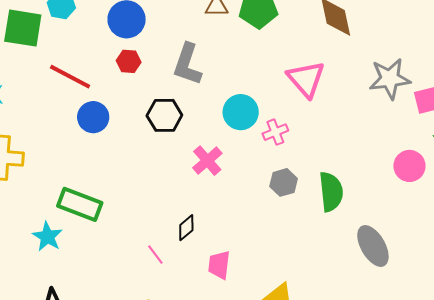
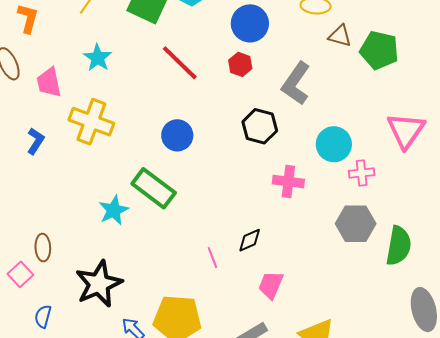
blue circle: (93, 117) -> (177, 135), moved
pink cross: (207, 161) -> (288, 182), turned 32
gray hexagon: (284, 182) -> (356, 224), size x1.4

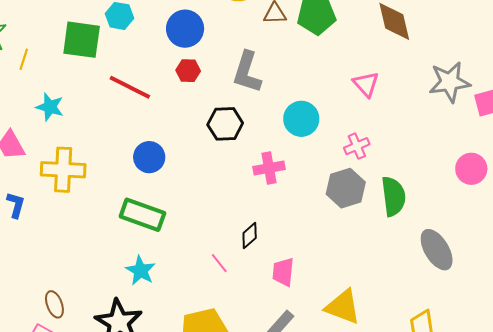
pink triangle: (406, 130) -> (366, 84), size x0.7
pink cross: (362, 173) -> (357, 146), moved
cyan star: (114, 210) -> (140, 271), moved

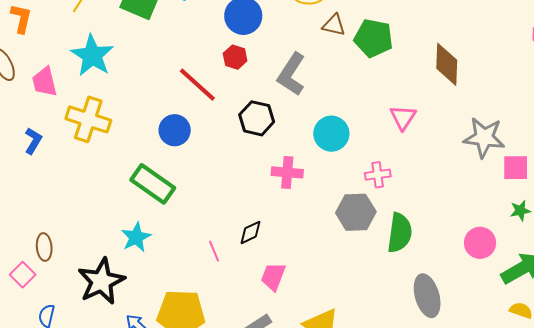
red line: (130, 87) -> (197, 85), moved
cyan star: (50, 107) -> (92, 55), size x1.5
pink circle: (471, 169) -> (480, 243), moved

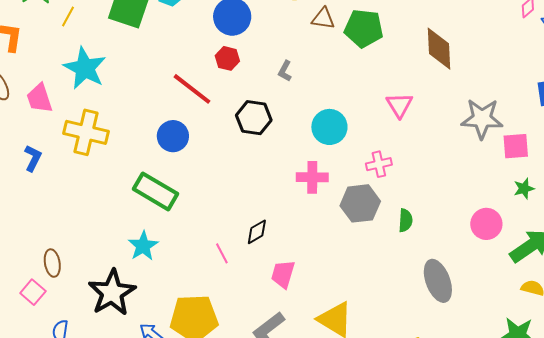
gray L-shape: (291, 74) -> (285, 71), size x0.5
pink cross: (287, 172) -> (312, 177), moved
green semicircle: (400, 233) -> (405, 220), size x0.6

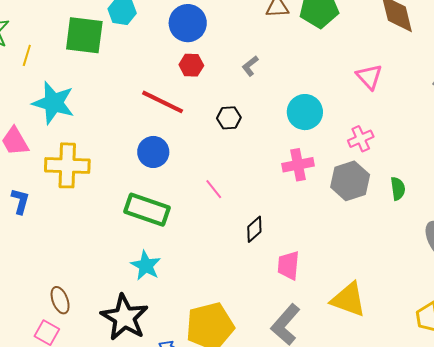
gray L-shape: (285, 71) -> (250, 66), turned 35
black hexagon: (254, 118) -> (229, 118), size x0.7
pink line: (222, 253) -> (214, 189), moved

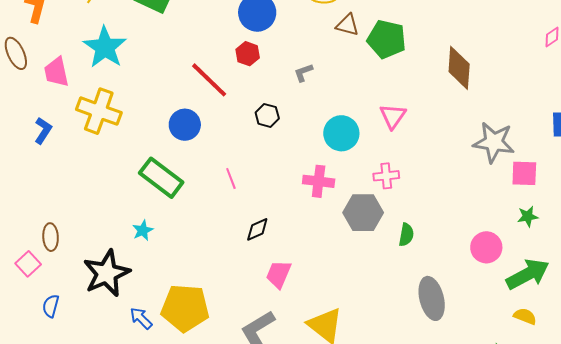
pink triangle: (369, 77) -> (393, 116), moved
cyan star: (146, 266) -> (143, 230), size x0.7

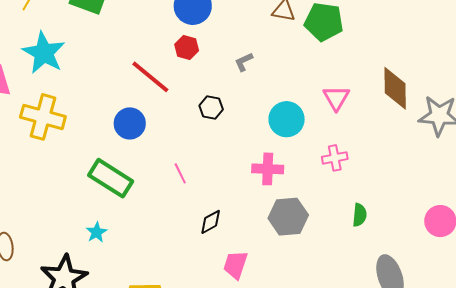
brown diamond: (459, 68) -> (395, 88), moved
gray hexagon: (363, 213) -> (288, 217), moved

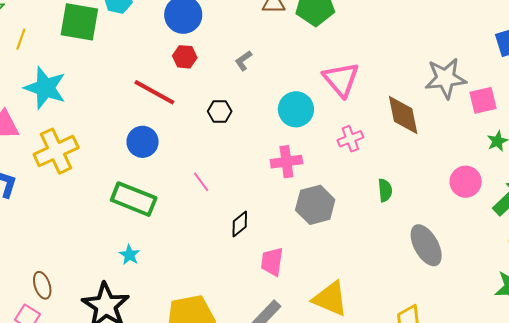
brown diamond: (395, 88) -> (403, 115), moved
pink triangle: (336, 98) -> (341, 79), size x1.4
yellow cross: (43, 117) -> (56, 151), turned -30

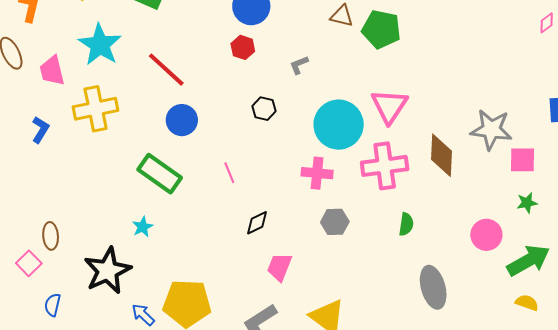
red line: (154, 92) -> (166, 70), moved
cyan circle: (296, 109) -> (339, 125), size x1.4
pink cross: (350, 139) -> (385, 166), size x1.8
gray hexagon: (315, 205) -> (335, 222), size x0.7

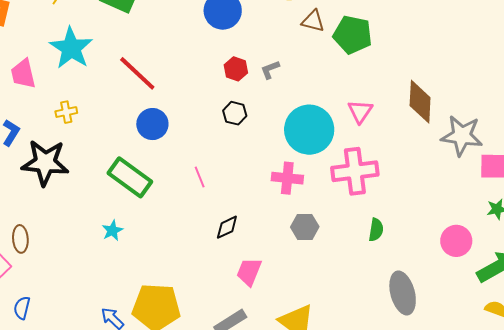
red hexagon: (243, 47) -> (236, 69), moved
pink triangle: (389, 106) -> (360, 111), size x0.7
yellow cross: (96, 109) -> (66, 112), size x0.5
brown diamond: (441, 155) -> (420, 102), moved
black star: (108, 271) -> (45, 163), moved, turned 30

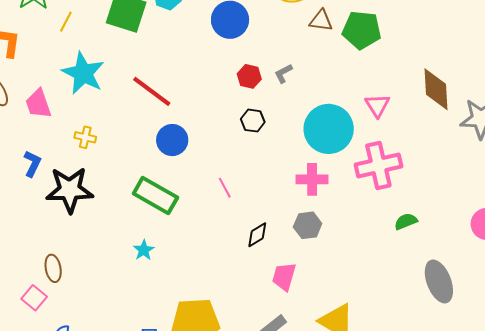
yellow cross: (66, 112) -> (85, 137), turned 30
gray hexagon: (305, 227) -> (308, 225), moved
green semicircle: (376, 230) -> (406, 221), turned -115

